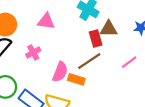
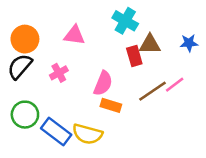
brown line: (89, 61) -> (153, 91), moved
pink semicircle: (60, 72) -> (103, 83), moved

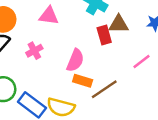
brown line: (153, 91) -> (104, 89), moved

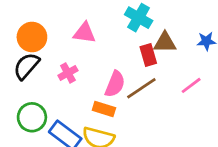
orange rectangle: (83, 81) -> (104, 109), moved
brown line: (104, 89) -> (141, 88), moved

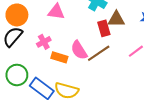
pink semicircle: (115, 84) -> (79, 50), turned 126
orange rectangle: (104, 109) -> (59, 57), moved

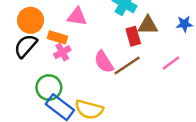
orange rectangle: (59, 57) -> (57, 37), moved
green circle: (17, 75) -> (49, 87), moved

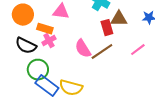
black semicircle: (26, 46) -> (26, 46), moved, turned -105

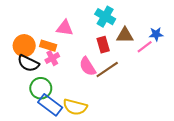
orange circle: (23, 15) -> (24, 46), moved
red rectangle: (107, 28) -> (103, 45), moved
pink line: (138, 50) -> (145, 47), moved

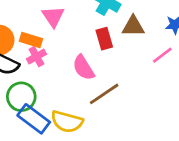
pink triangle: (65, 28) -> (53, 16), turned 48
pink line: (145, 47) -> (162, 55), moved
brown line: (107, 70) -> (104, 94), moved

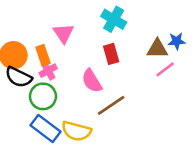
brown triangle: (133, 26) -> (157, 49), moved
orange rectangle: (31, 40) -> (43, 55), turned 54
green circle: (21, 97) -> (43, 96), moved

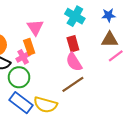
blue star: (177, 41) -> (109, 15), moved
orange rectangle: (43, 55) -> (29, 47), moved
pink semicircle: (92, 81) -> (74, 62), moved

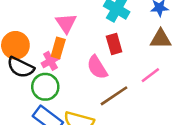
orange rectangle: (29, 47) -> (58, 48), turned 35
pink line: (116, 56) -> (150, 75), moved
pink semicircle: (74, 62) -> (97, 67), moved

